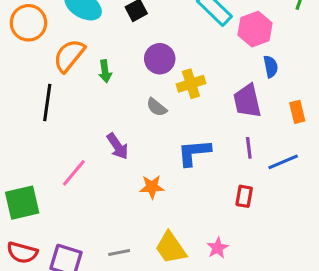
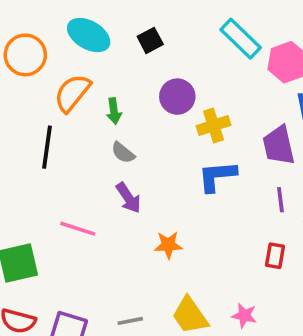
gray semicircle: (157, 107) -> (123, 153), moved
blue L-shape: (194, 153) -> (217, 176), moved
pink line: (74, 173) -> (78, 229), turned 68
pink star: (218, 248) -> (244, 316), turned -30

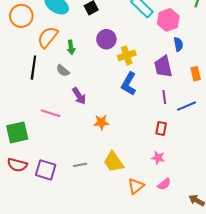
gray semicircle: (123, 153) -> (63, 71), moved
blue L-shape: (217, 176) -> (129, 84), turned -55
pink star: (244, 316) -> (158, 158), moved

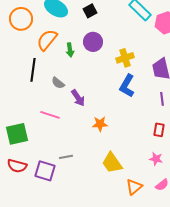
purple circle: (106, 39) -> (93, 42), moved
gray semicircle: (63, 71) -> (58, 83), moved
gray line: (80, 165) -> (66, 157), moved

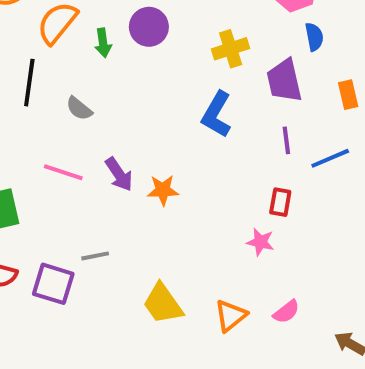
yellow cross: (125, 58) -> (231, 49), moved
purple arrow: (78, 98) -> (119, 174), moved
pink star: (156, 159) -> (260, 242), moved
yellow trapezoid: (112, 163) -> (163, 304), moved

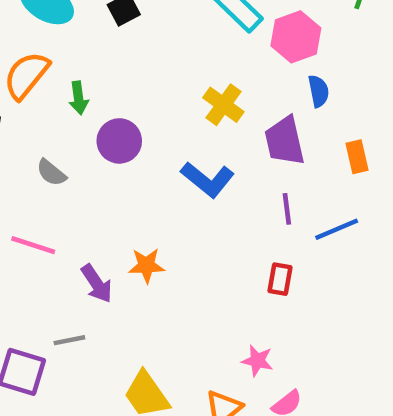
purple circle: (149, 27) -> (119, 141), moved
yellow cross: (231, 49) -> (223, 105), turned -36
blue L-shape: (217, 114) -> (208, 179), turned -81
purple arrow: (119, 174) -> (97, 284), moved
pink star: (260, 242) -> (257, 361), moved

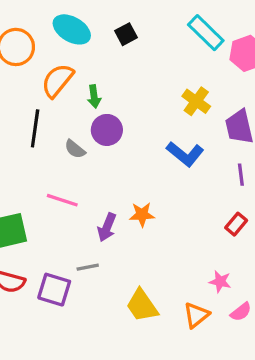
purple circle: (119, 141) -> (107, 130), moved
red rectangle: (280, 279) -> (236, 224), turned 30
purple arrow: (97, 284) -> (107, 227), turned 56

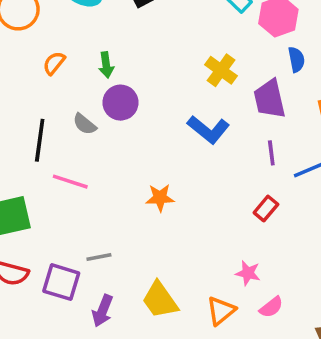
orange semicircle: (57, 80) -> (54, 63), moved, size x0.6
black line: (35, 128) -> (40, 140), moved
purple arrow: (107, 227) -> (103, 311), moved

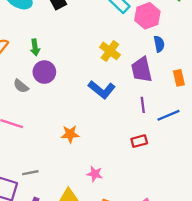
red rectangle: (266, 208) -> (139, 141), turned 35
pink star: (248, 273) -> (95, 174), moved

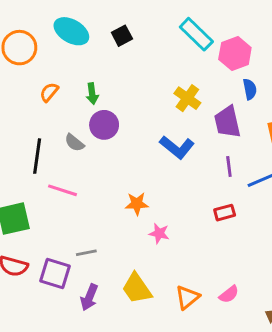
pink star: (95, 174) -> (159, 233), moved

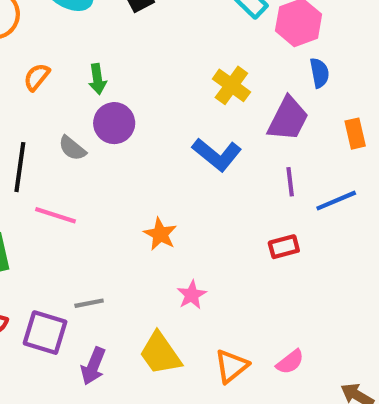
purple trapezoid: (227, 122) -> (288, 119), turned -140
orange star: (137, 204) -> (160, 234), turned 30
pink star: (159, 233) -> (192, 295), moved, turned 30

